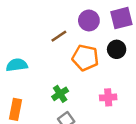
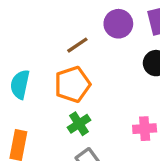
orange pentagon: (85, 58) -> (72, 84), moved, turned -30
cyan semicircle: (17, 65) -> (20, 84), turned -70

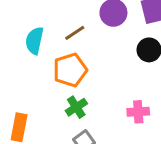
cyan semicircle: (20, 84) -> (35, 41), moved

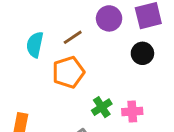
green cross: (76, 107) -> (102, 107), moved

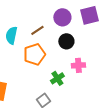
black circle: (142, 53) -> (66, 41), moved
pink cross: (132, 111) -> (78, 65), moved

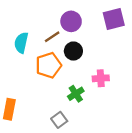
purple circle: (62, 17) -> (71, 21), moved
black circle: (66, 41) -> (73, 51), moved

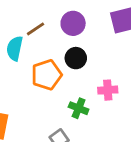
brown line: (52, 37) -> (35, 29), moved
green cross: (76, 94) -> (79, 108), turned -35

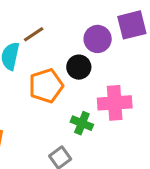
purple circle: (73, 23) -> (98, 39), moved
pink cross: (108, 90) -> (115, 103), size x1.5

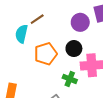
black circle: (79, 67) -> (74, 49), moved

